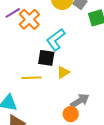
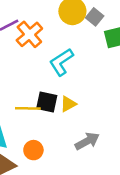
black square: (46, 58) -> (47, 102), moved
orange circle: (71, 114) -> (33, 150), moved

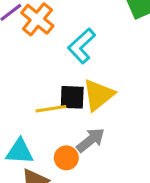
yellow triangle: (68, 104) -> (99, 95), size x1.6
gray arrow: (87, 141) -> (91, 140), moved

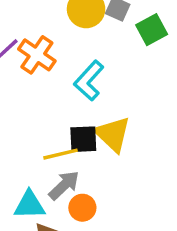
yellow triangle: (99, 95) -> (113, 134), turned -33
gray arrow: (91, 140) -> (64, 185), moved

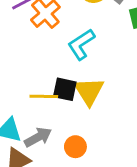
gray arrow: (64, 185) -> (38, 137), moved
orange circle: (82, 208) -> (75, 147), moved

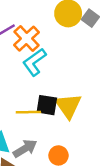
cyan L-shape: (81, 44) -> (34, 62), moved

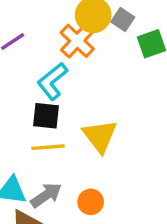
orange cross: (27, 39) -> (77, 41), moved
black square: (47, 105) -> (46, 116), moved

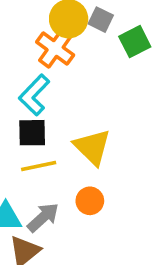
orange circle: (91, 202) -> (90, 201), moved

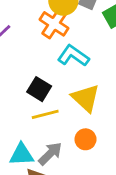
cyan L-shape: (34, 95) -> (73, 56), moved, turned 84
black square: (32, 133) -> (39, 89), turned 35

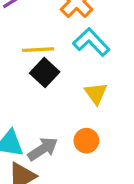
yellow triangle: (86, 98) -> (96, 93), size x0.7
yellow line: (45, 114) -> (38, 50), moved

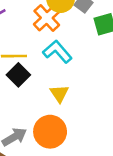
orange circle: (86, 141) -> (50, 132), size x1.6

